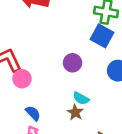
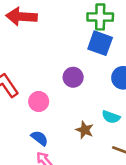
pink circle: (22, 79) -> (39, 101), moved
cyan semicircle: (81, 98) -> (111, 117), moved

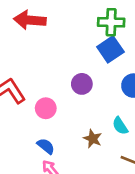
blue square: (100, 43) -> (110, 49), turned 35
cyan semicircle: (111, 117) -> (120, 126), turned 36

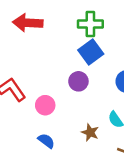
green cross: (111, 22) -> (90, 24), moved
blue square: (110, 49) -> (91, 52), moved

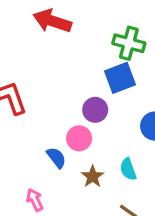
pink circle: (45, 105) -> (79, 138), moved
blue semicircle: (46, 141) -> (56, 158), moved

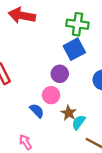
cyan semicircle: (128, 169) -> (79, 122), moved, turned 63
brown star: (93, 177) -> (69, 113), moved

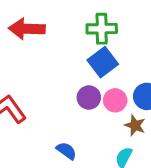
pink circle: (51, 95) -> (115, 100), moved
brown star: (69, 113) -> (135, 125), moved

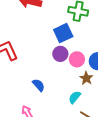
blue square: (103, 62) -> (63, 33), moved

